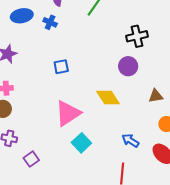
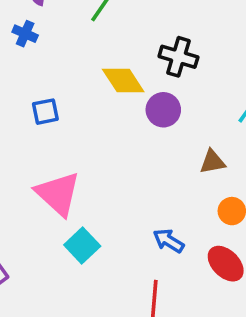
black cross: (137, 36) -> (178, 57), turned 30
yellow diamond: (108, 97) -> (123, 81), moved
pink triangle: (68, 113) -> (58, 194), turned -44

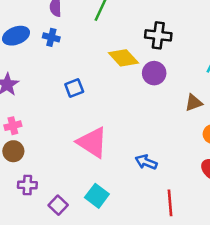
blue arrow: (168, 241) -> (146, 162), moved
cyan square: (82, 245) -> (97, 196), moved

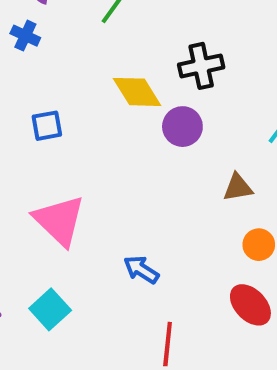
black cross: (158, 35) -> (201, 66), turned -30

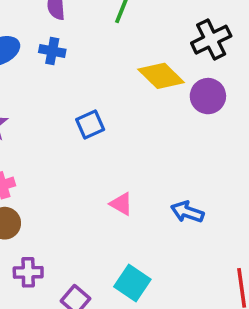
pink triangle: (59, 220) -> (121, 204), size x0.5
blue arrow: (141, 270) -> (187, 212), moved

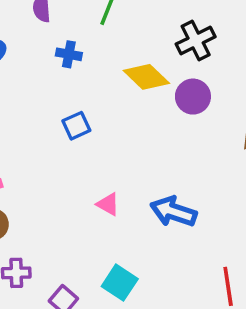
blue cross: (52, 51) -> (69, 54), moved
blue arrow: (187, 212) -> (173, 212), size x1.4

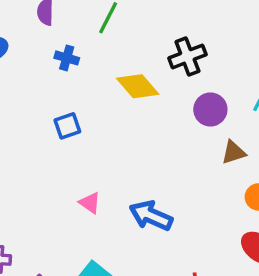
purple circle: (193, 97) -> (210, 109), moved

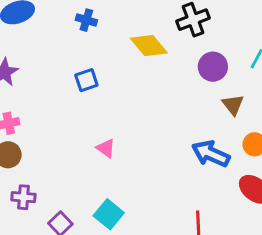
brown triangle: (234, 152) -> (233, 105), turned -50
blue arrow: (151, 216) -> (211, 154), moved

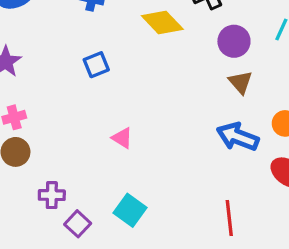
brown triangle: (233, 105) -> (241, 82), moved
purple cross: (23, 197) -> (52, 195), moved

